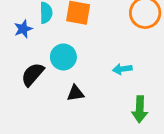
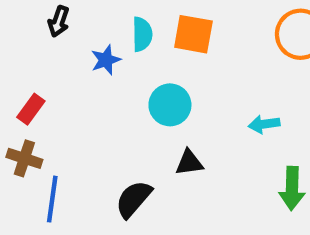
black semicircle: (33, 74) -> (134, 199), moved

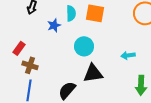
brown cross: (24, 158) -> (30, 65), moved
black triangle: (189, 163) -> (93, 73), size x1.5

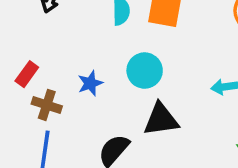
blue star: (54, 25) -> (90, 83), moved

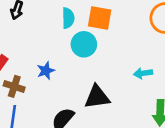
cyan circle: (145, 71) -> (84, 44), moved

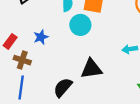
blue star: (46, 71) -> (41, 37), moved

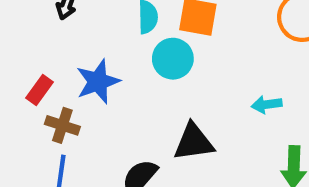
blue star: (41, 37) -> (98, 82), size x1.5

